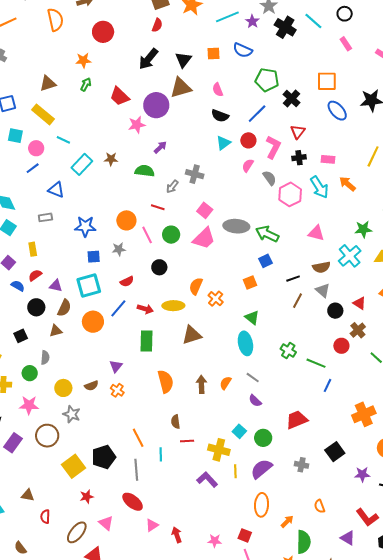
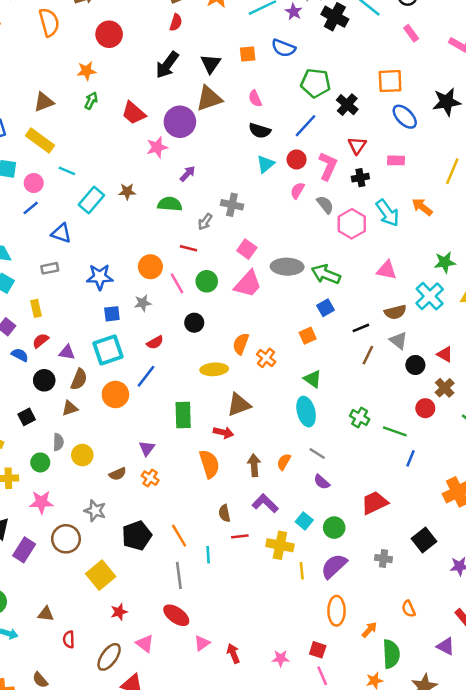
pink rectangle: (328, 159) -> (396, 160), moved
red arrow: (145, 309) -> (223, 432), moved
yellow circle: (63, 388) -> (82, 455), moved
black pentagon: (104, 457) -> (137, 536), moved
purple L-shape: (207, 480) -> (265, 503), moved

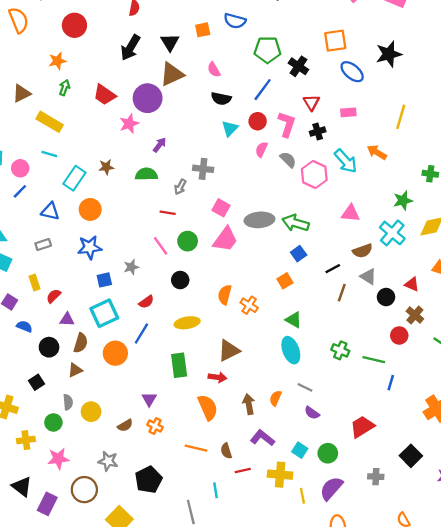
yellow rectangle: (40, 141) -> (50, 122), moved
orange circle: (150, 267) -> (90, 209), moved
red semicircle: (41, 341) -> (54, 296), moved
yellow ellipse: (214, 369) -> (187, 323), moved
orange line: (179, 536) -> (196, 448), moved, turned -40

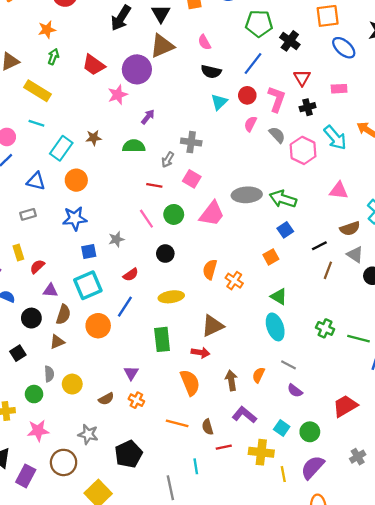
pink square: (221, 208) -> (192, 179), moved
gray cross: (376, 477) -> (358, 457), turned -35

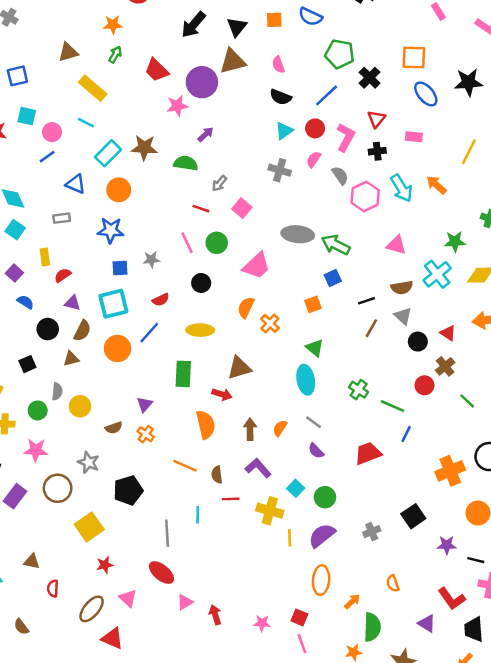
brown star: (94, 138) -> (144, 148), size x1.5
gray cross: (191, 142) -> (280, 170), moved
pink trapezoid: (212, 214) -> (257, 266), moved
red trapezoid: (345, 406) -> (368, 453), moved

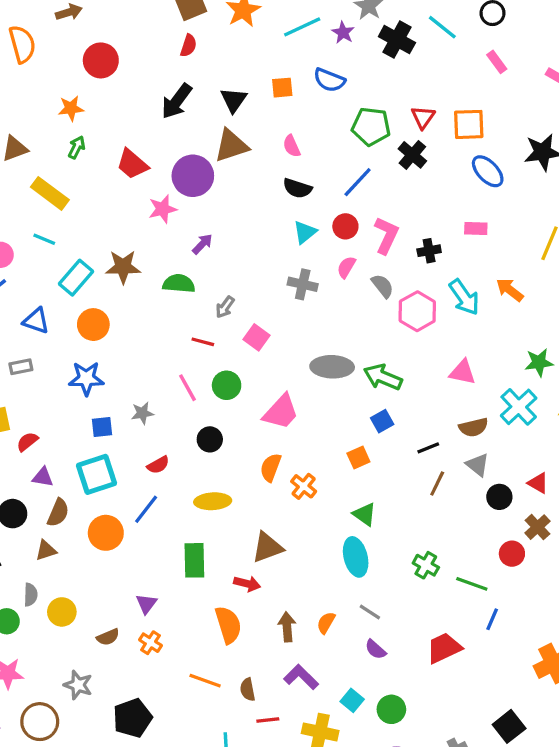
red triangle: (376, 119) -> (423, 117), moved

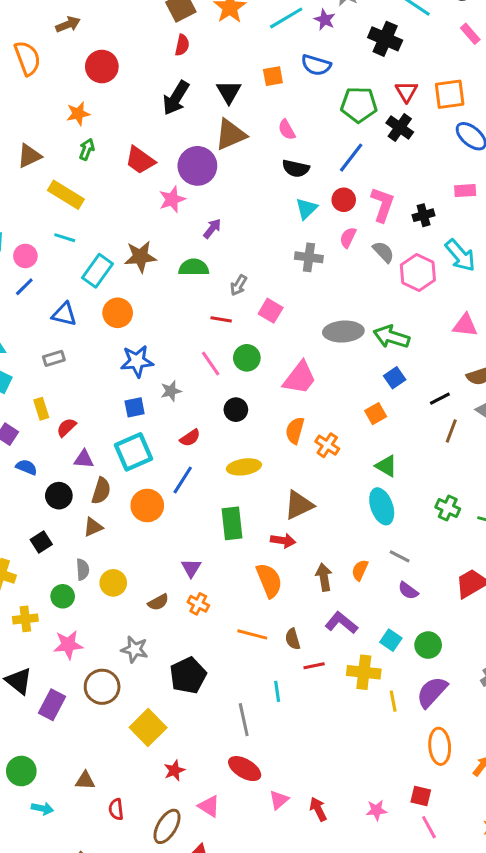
black cross: (397, 40) -> (385, 39), moved
blue star: (86, 378) -> (137, 361), moved

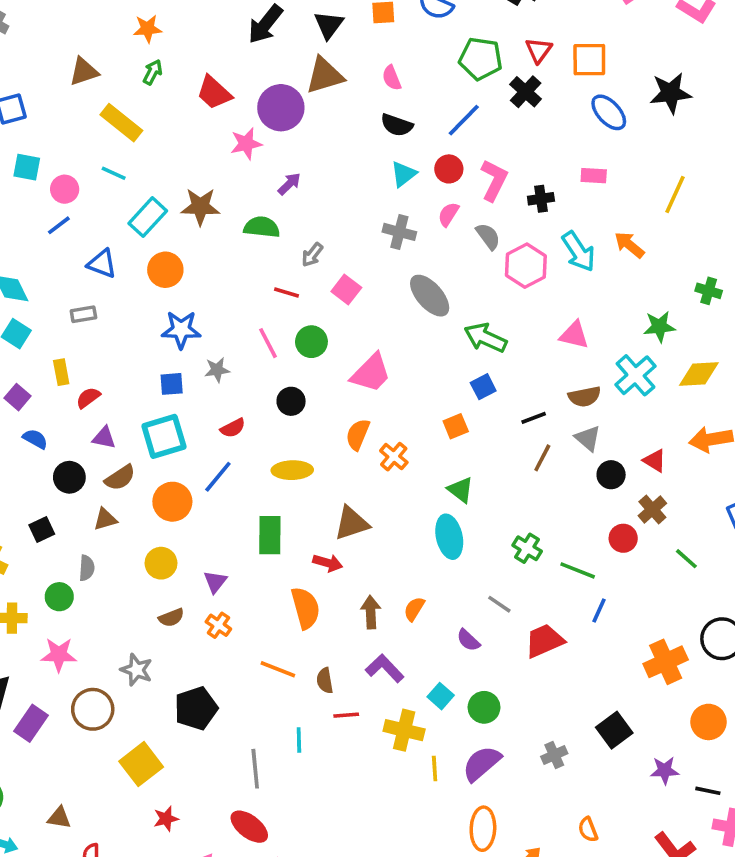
gray ellipse: (343, 332) -> (430, 296), moved, turned 45
brown semicircle: (101, 491) -> (120, 478), turned 32
gray line: (400, 556) -> (499, 604), moved
yellow circle: (113, 583) -> (161, 563), moved

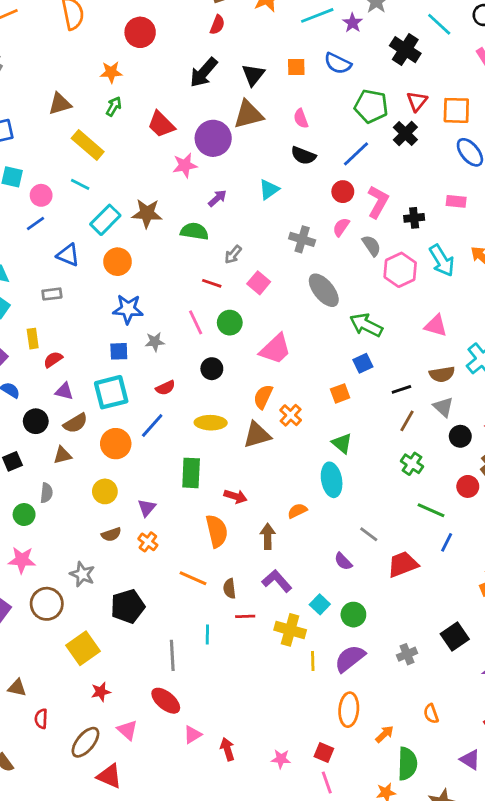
cyan triangle: (404, 174) -> (269, 189), moved
brown triangle: (352, 523) -> (257, 435), moved
green cross: (527, 548) -> (412, 464), moved
orange semicircle: (414, 609) -> (297, 511), moved, turned 30

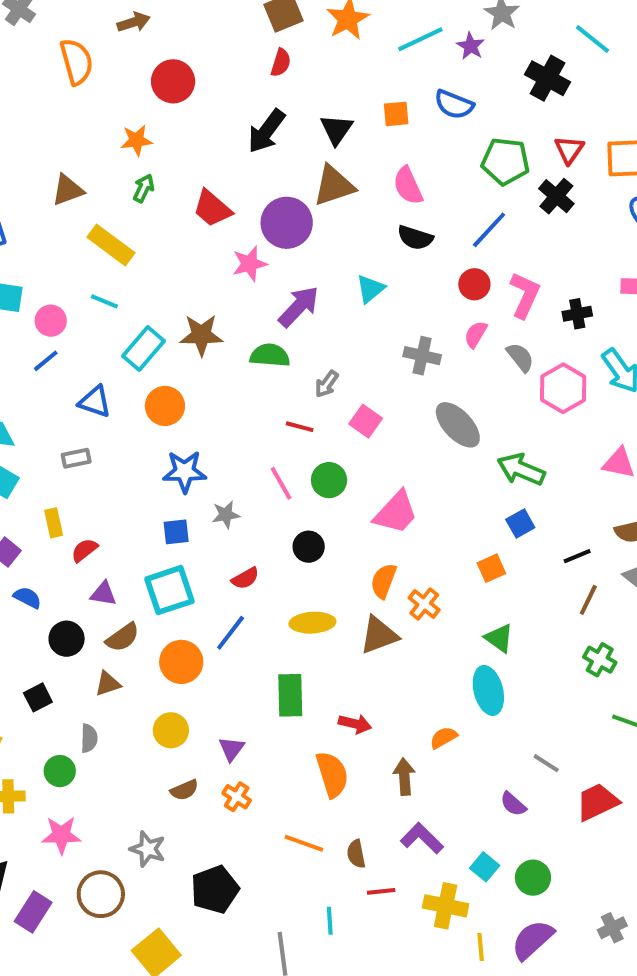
pink semicircle: (301, 118) -> (408, 186), size x1.4
purple arrow: (217, 198) -> (299, 307), size x1.6

